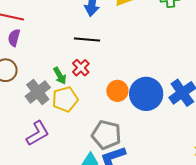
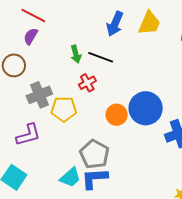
green arrow: (60, 76) -> (76, 54), moved
blue circle: (146, 94) -> (146, 108), moved

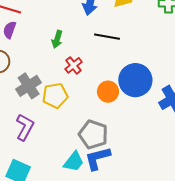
green arrow: (76, 54) -> (57, 39), turned 42
black line: (101, 57) -> (107, 37), moved
purple L-shape: (28, 135) -> (25, 127), turned -36

